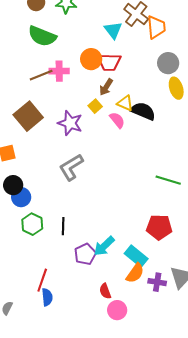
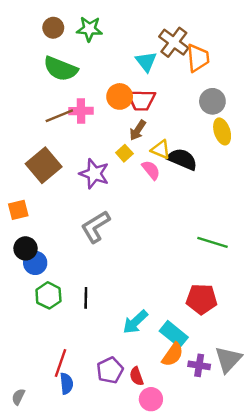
purple pentagon: (85, 254) -> (110, 370), moved

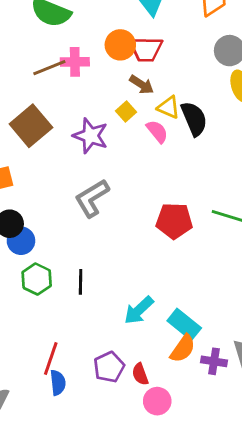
brown arrow: (138, 130) -> (142, 85), turned -90
black semicircle: (182, 159) -> (194, 119), turned 44
red pentagon: (202, 299) -> (174, 221), moved

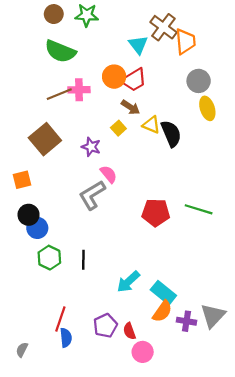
red trapezoid: (146, 49) -> (134, 80), turned -32
pink semicircle: (157, 131) -> (109, 174), moved
purple star: (91, 136) -> (91, 147), size x0.7

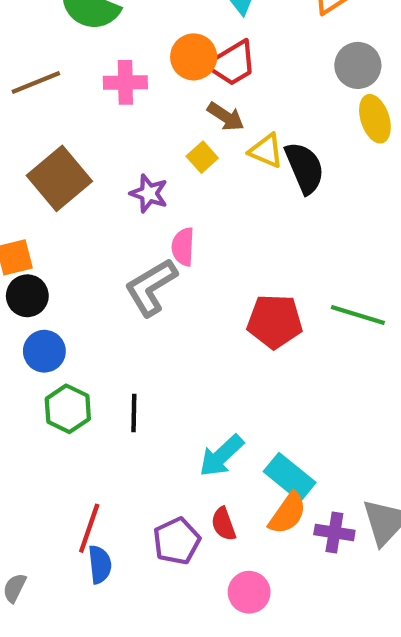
brown line: (59, 94) -> (36, 82), moved
pink semicircle: (109, 174) -> (183, 247), turned -138
black circle: (29, 215) -> (27, 296), moved
red semicircle: (129, 331) -> (224, 524), moved

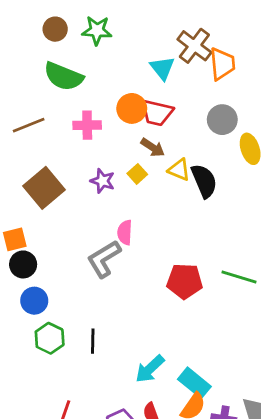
red trapezoid: (232, 63) -> (157, 113), turned 44
gray circle: (358, 65) -> (222, 120), moved
purple star: (149, 193) -> (102, 181), moved

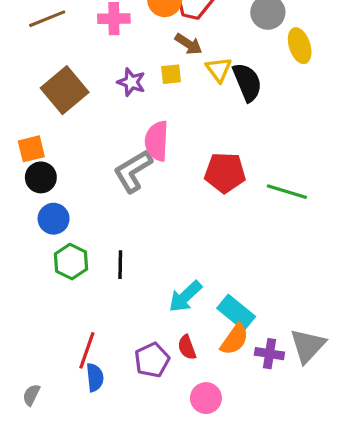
yellow triangle: (179, 170) -> (219, 69), turned 30
yellow square: (137, 174) -> (171, 74), turned 36
pink semicircle: (125, 232) -> (157, 141), size x1.4
red pentagon: (185, 281) -> (225, 173), moved

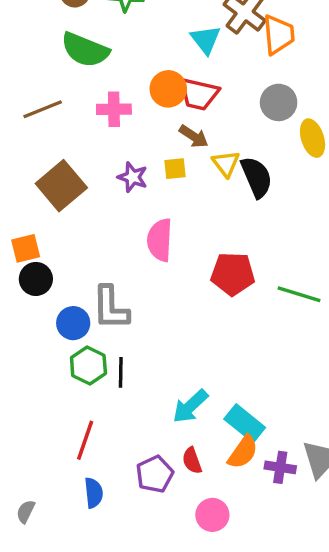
gray L-shape: (133, 171) -> (111, 308), moved, turned -60
blue circle: (54, 219) -> (73, 323), moved
green hexagon: (71, 262) -> (88, 366), moved
red line: (87, 350) -> (85, 440), moved

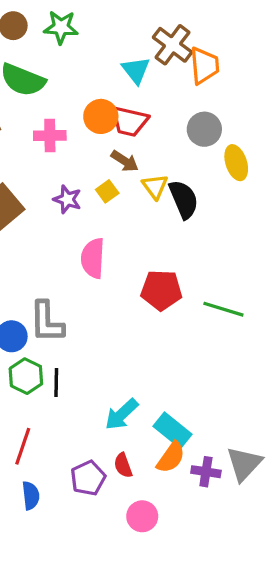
yellow square: (175, 169) -> (107, 191), turned -30

